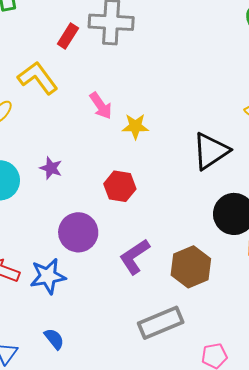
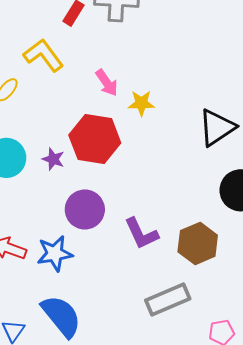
purple star: (51, 168) -> (53, 159), moved
red hexagon: (120, 186) -> (95, 139), moved, size x1.6
purple L-shape: (135, 257) -> (141, 233), turned -81
blue semicircle: (54, 339) -> (61, 316), size x2.0

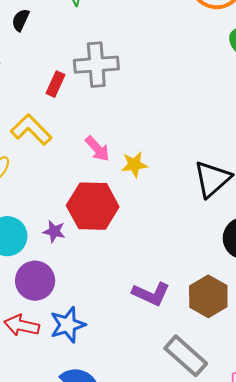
purple circle: (85, 209) -> (35, 281), moved
purple L-shape: (141, 233) -> (151, 294), turned -33
gray rectangle: (168, 299) -> (186, 356), turned 72

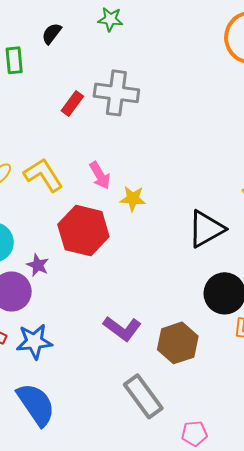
yellow L-shape: (31, 130) -> (43, 175), moved
purple star: (54, 231) -> (38, 265), moved

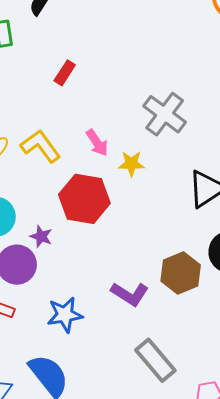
gray cross: (116, 93) -> (165, 114), moved, turned 33
blue star: (34, 341) -> (65, 315), moved
brown hexagon: (178, 343) -> (181, 273), moved

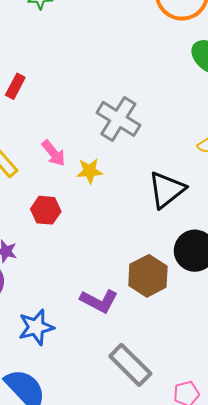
red hexagon: (84, 199) -> (46, 210), size x0.6

